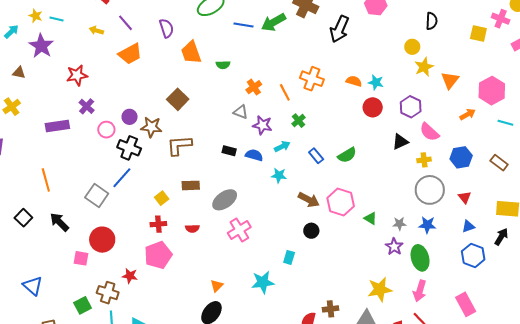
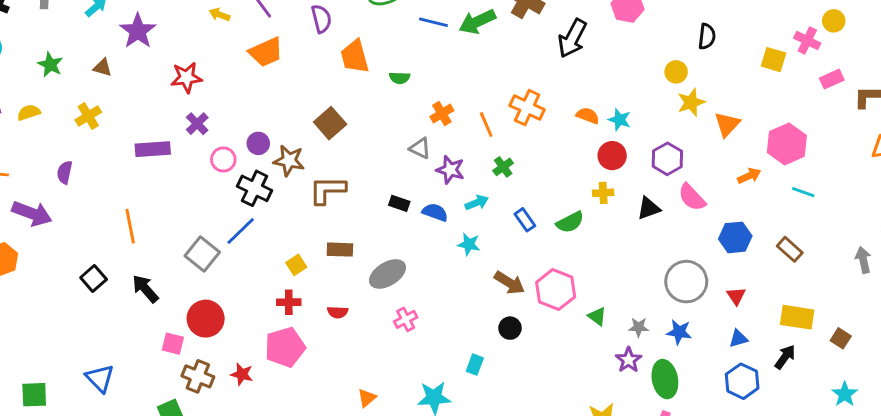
yellow cross: (424, 160) -> (603, 193), moved
pink cross: (239, 230) -> (406, 319), size x0.7
brown cross: (108, 293) -> (198, 376), moved

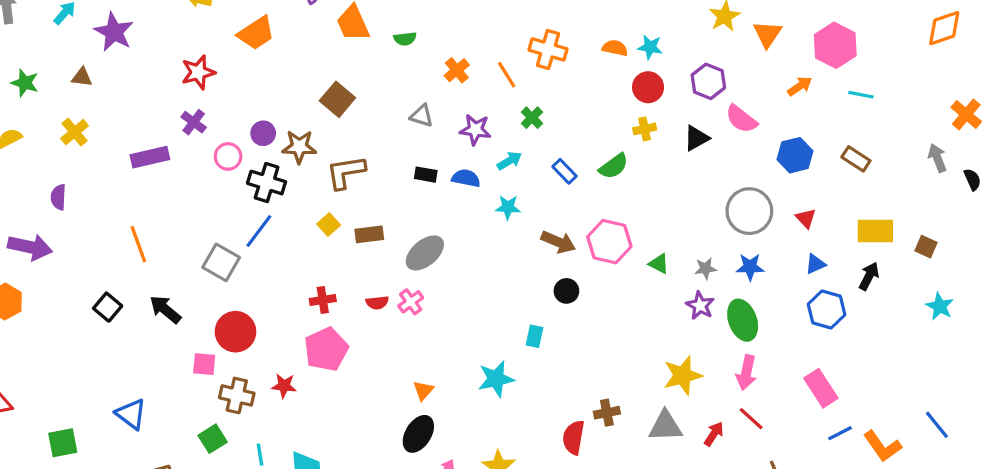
red star: (186, 77) -> (198, 72), moved
gray triangle: (420, 148) -> (422, 116), moved
yellow square: (296, 265) -> (329, 225), moved
pink cross: (406, 319) -> (411, 302), moved

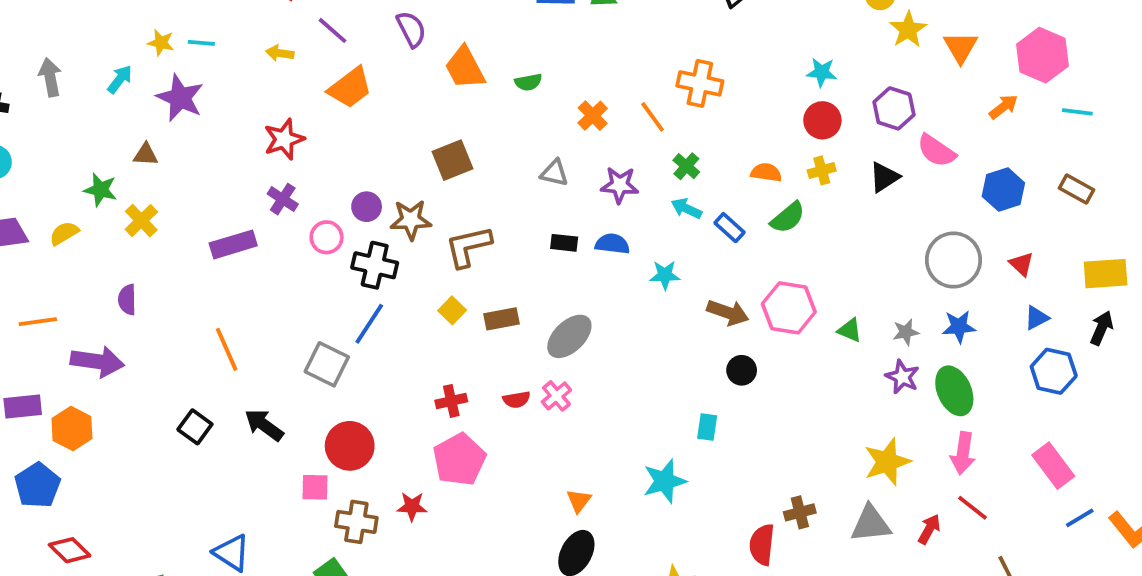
orange semicircle: (615, 48) -> (766, 172), moved
green star: (25, 83) -> (100, 190), moved
brown square: (337, 99) -> (453, 160), turned 32
cyan arrow: (509, 161) -> (686, 209), moved, turned -120

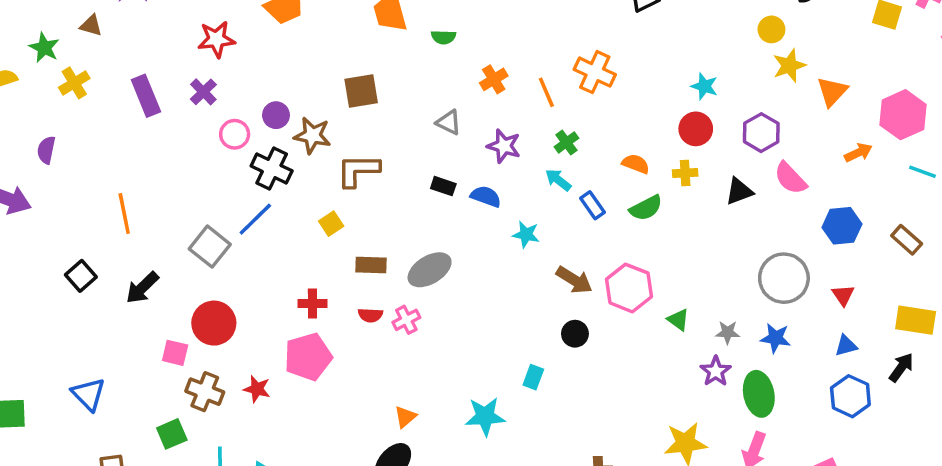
purple rectangle: (233, 244) -> (146, 96), moved, turned 72
brown rectangle: (502, 319) -> (371, 265), moved
black arrow: (264, 425) -> (142, 288), turned -93

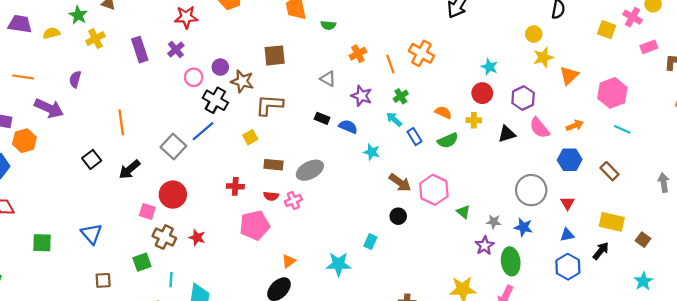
orange arrow: (858, 153) -> (575, 126), moved
pink pentagon: (308, 357) -> (255, 225), moved

